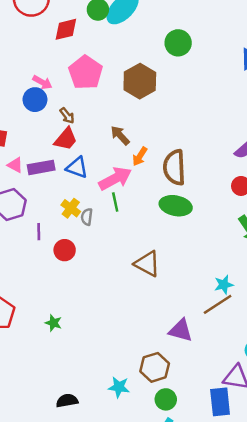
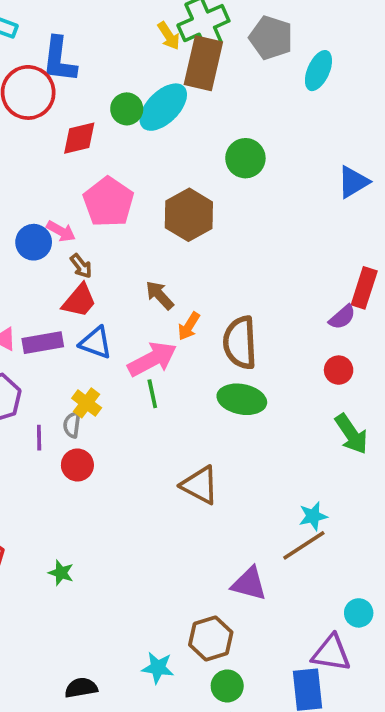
pink arrow: (42, 82) -> (61, 231), moved
gray semicircle: (87, 217) -> (72, 425), moved

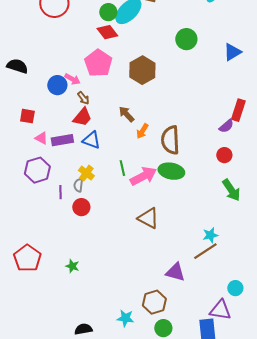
red diamond: (79, 138) -> (107, 32), moved, turned 65
green circle: (245, 158) -> (186, 39), moved
pink arrow: (152, 359) -> (143, 176), moved

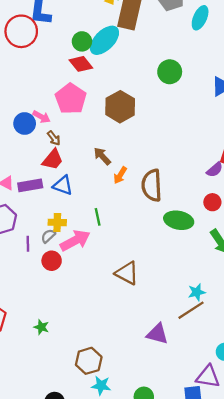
green ellipse: (171, 171) -> (179, 220), moved
yellow cross: (86, 173) -> (57, 222), turned -35
pink arrow: (143, 176) -> (75, 240), moved
gray semicircle: (78, 185) -> (48, 236), turned 40
brown hexagon: (154, 302) -> (89, 361), moved

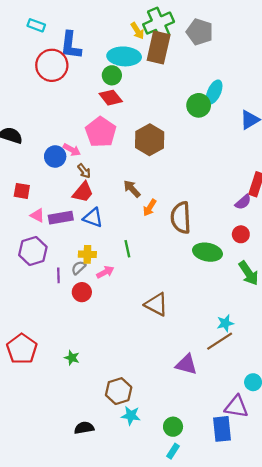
cyan ellipse: (200, 18) -> (214, 92), moved
cyan ellipse: (104, 40) -> (124, 56), moved, turned 48
pink arrow: (75, 240) -> (105, 272), size x0.6

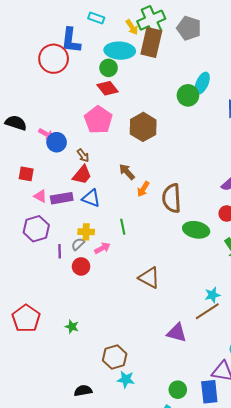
cyan rectangle: (36, 25) -> (96, 18), moved
pink arrow: (72, 150) -> (46, 134), moved
green circle: (173, 427) -> (178, 390), moved

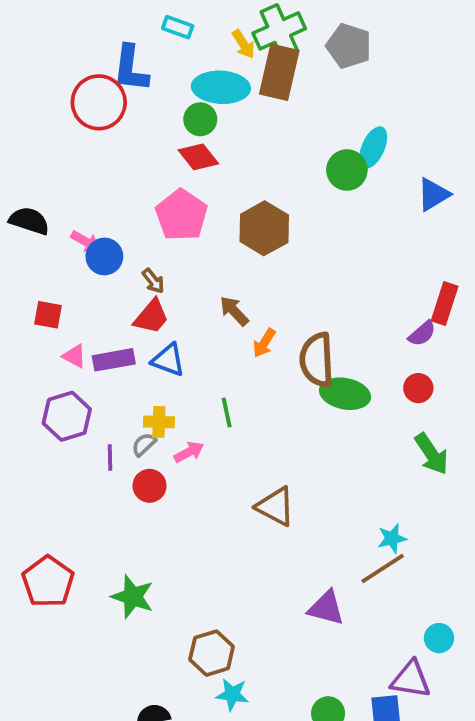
green ellipse: (196, 230) -> (345, 394), moved
green star: (72, 327) -> (133, 597), size x1.6

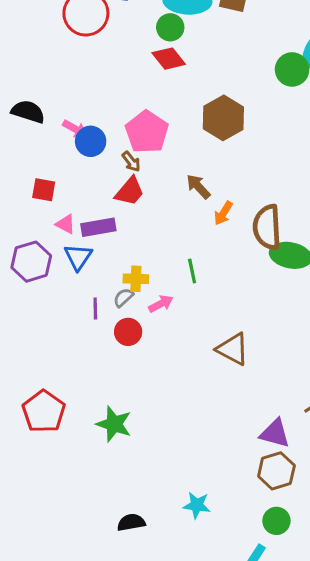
pink pentagon: (181, 215) -> (147, 132), moved
blue triangle: (168, 360) -> (78, 257), moved, turned 44
purple hexagon: (67, 416) -> (31, 262), moved
brown hexagon: (212, 653) -> (276, 471), moved

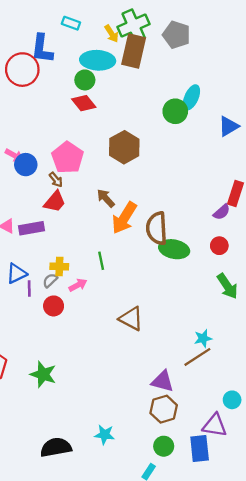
orange arrow: (223, 213) -> (124, 218), size x1.8
blue triangle: (78, 257) -> (16, 274), moved, turned 30
black semicircle: (131, 522) -> (56, 447), size x1.5

